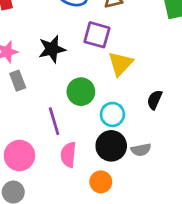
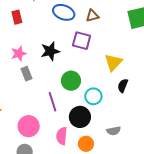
yellow triangle: (120, 64) -> (113, 62), moved
black circle: (111, 146) -> (80, 117), moved
gray semicircle: (141, 150) -> (114, 131), moved
pink semicircle: (68, 155) -> (62, 136), moved

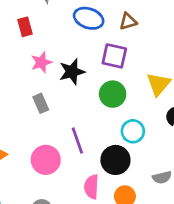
pink star: (19, 54) -> (41, 62), moved
green circle: (71, 81) -> (113, 94), moved
pink circle: (29, 126) -> (46, 160), moved

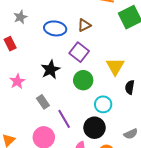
purple square: (114, 56) -> (79, 52), turned 36
pink star: (41, 62) -> (17, 81), moved
gray rectangle: (41, 103) -> (43, 102), moved

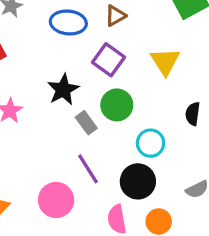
yellow triangle: (115, 66) -> (165, 61), moved
gray rectangle: (43, 102) -> (86, 123), moved

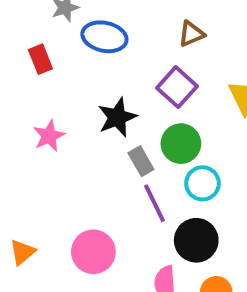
blue ellipse: (68, 22) -> (104, 37), moved
cyan circle: (151, 143) -> (202, 183), moved
purple line: (88, 169) -> (155, 203), moved

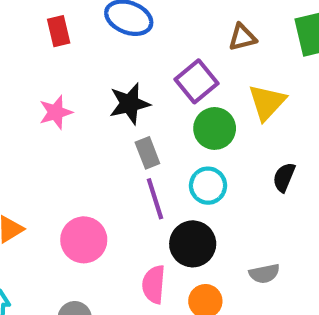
brown triangle: (191, 34) -> (242, 37), moved
green circle: (181, 144) -> (215, 128), moved

